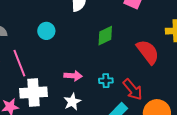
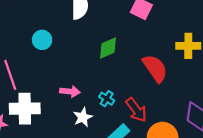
cyan cross: (106, 81) -> (107, 99), turned 32
white star: (72, 102) -> (83, 117), moved

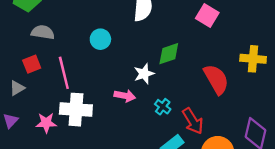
white star: (83, 117) -> (144, 74), moved

